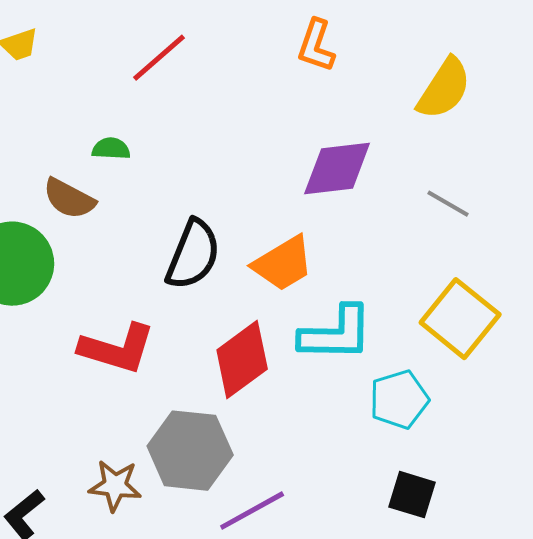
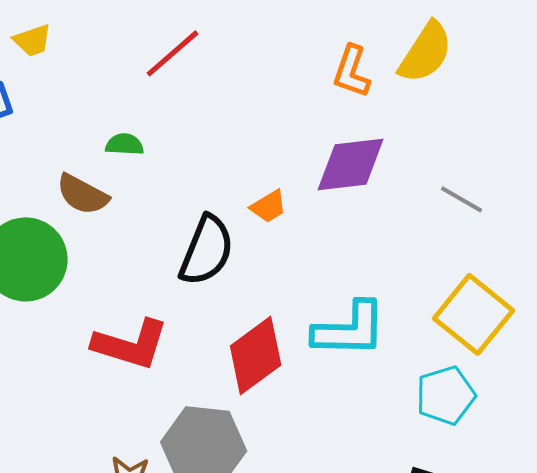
orange L-shape: (316, 46) -> (352, 71), moved
yellow semicircle: (444, 89) -> (426, 52), moved
orange trapezoid: (283, 264) -> (269, 206), moved, size x0.6
cyan pentagon: (399, 400) -> (446, 395), moved

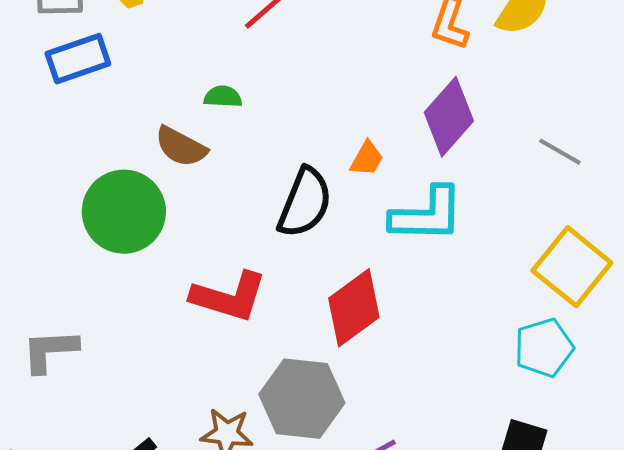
purple diamond: (351, 164) -> (449, 117), turned -42
orange trapezoid: (269, 206) -> (367, 159), turned -30
cyan L-shape: (350, 329) -> (427, 215), moved

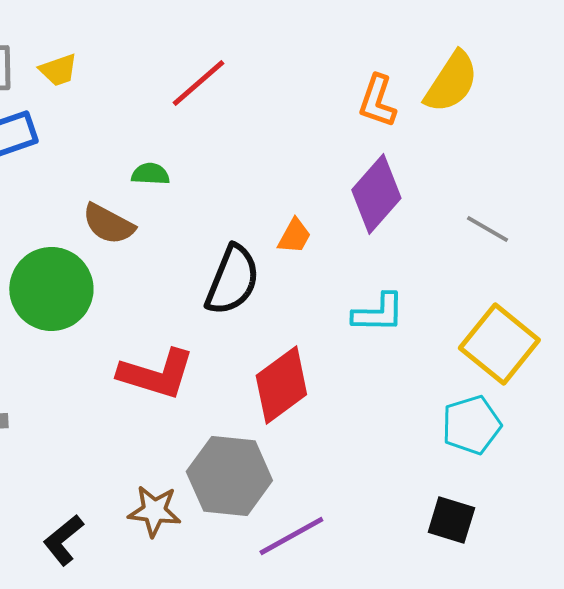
cyan L-shape: (427, 215) -> (378, 313), moved, size x0.7

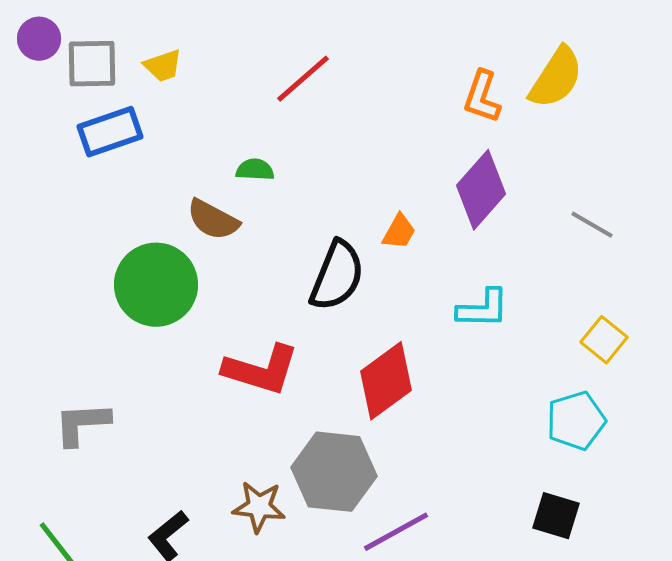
yellow square: (499, 344) -> (604, 340), size x0.6

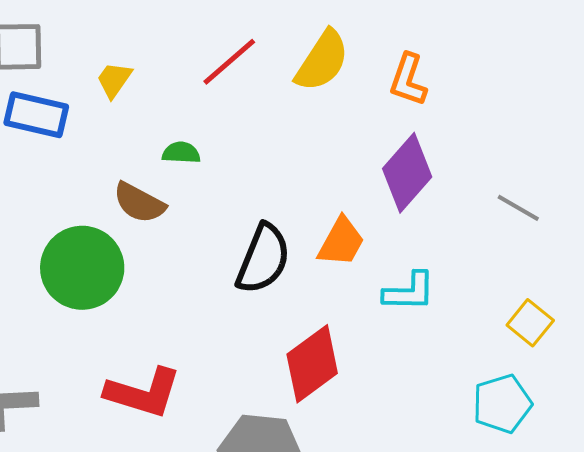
yellow trapezoid: (163, 66) -> (114, 80), moved, turned 144
yellow semicircle: (556, 78) -> (322, 61), moved
blue rectangle: (110, 132) -> (36, 115), turned 32
orange trapezoid: (399, 232) -> (341, 242), moved, size x1.4
red L-shape: (261, 370) -> (143, 393), moved

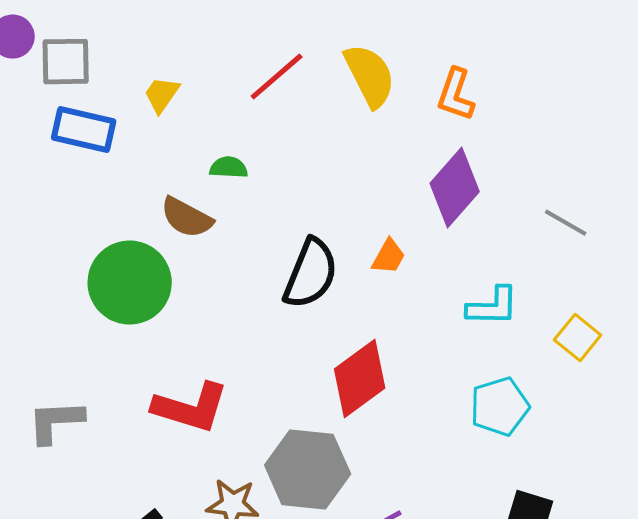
yellow semicircle: (322, 61) -> (370, 76), turned -60
orange trapezoid: (341, 242) -> (389, 257), size x0.7
cyan L-shape: (409, 292) -> (493, 307), moved
cyan pentagon: (502, 404) -> (500, 407), moved

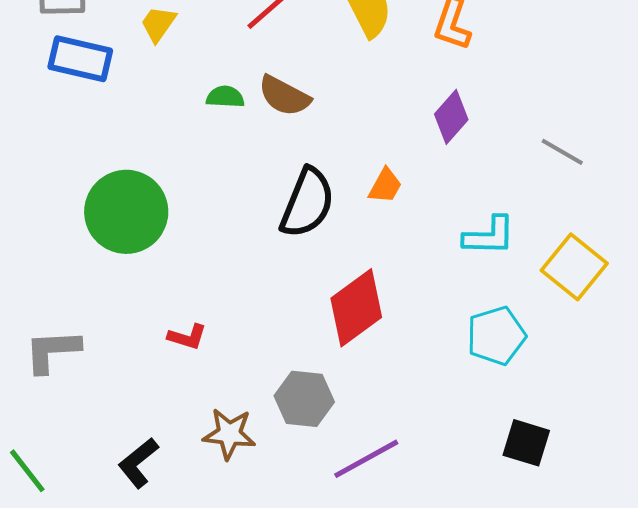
purple diamond: (455, 188) -> (451, 117), size x0.7
brown semicircle: (187, 218) -> (284, 96), moved
yellow square: (578, 338) -> (574, 267), size x1.4
red L-shape: (191, 408) -> (187, 337), size x0.5
gray hexagon: (308, 470) -> (304, 399), size x0.7

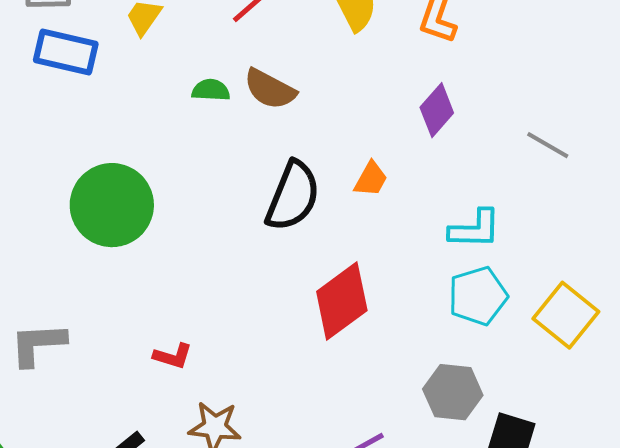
yellow square: (574, 267) -> (566, 315), moved
cyan pentagon: (496, 336) -> (478, 296), moved
red L-shape: (187, 337) -> (173, 356), moved
gray hexagon: (304, 399) -> (453, 392), moved

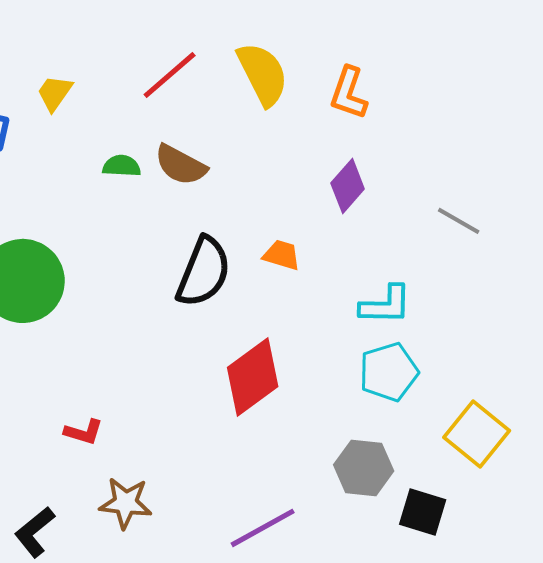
orange trapezoid: (371, 179) -> (282, 255), turned -102
yellow square: (566, 315) -> (477, 434), moved

